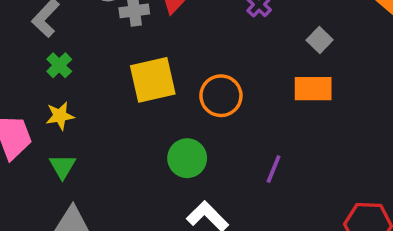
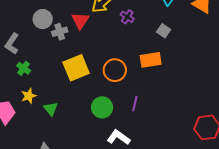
orange rectangle: (313, 89) -> (151, 60), moved
green triangle: (62, 166) -> (51, 109), moved
purple line: (274, 169) -> (135, 104), moved

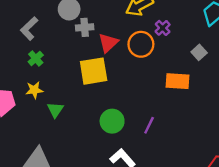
red triangle: (80, 21) -> (108, 43), moved
orange circle: (115, 70) -> (141, 44), moved

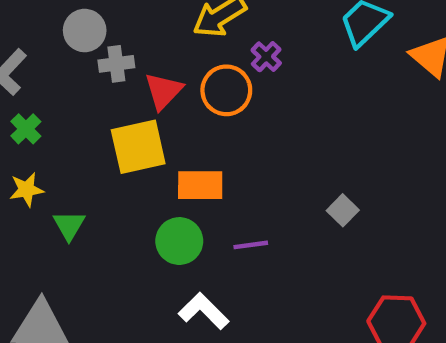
gray square: (199, 52) -> (343, 210), moved
orange rectangle: (178, 81) -> (200, 185), moved
purple line: (149, 125) -> (251, 245), turned 60

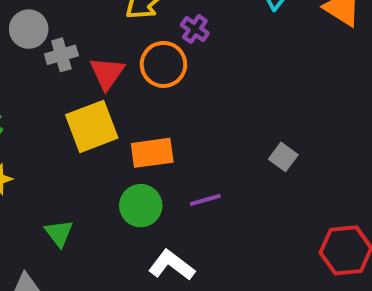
green triangle: (69, 225) -> (59, 233), moved

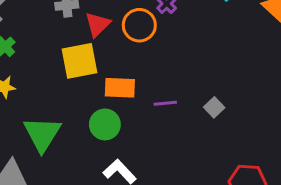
purple line: (205, 200) -> (165, 103), moved
green triangle: (59, 233) -> (42, 134), size x1.8

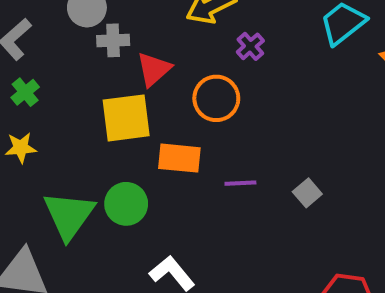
orange circle: (139, 25) -> (216, 98), moved
green circle: (105, 124) -> (126, 204), moved

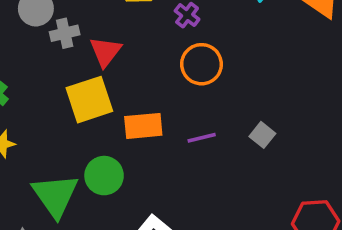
orange circle: (216, 98) -> (201, 64), moved

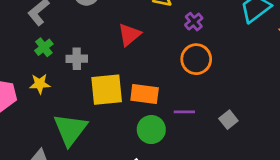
gray cross: (65, 33) -> (77, 59), moved
yellow square: (89, 100) -> (107, 90), moved
green circle: (104, 176) -> (151, 130), moved

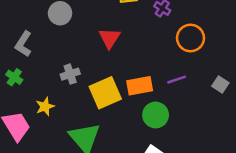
green cross: (44, 47) -> (14, 77), moved
orange circle: (196, 59) -> (190, 38), moved
purple line: (184, 112) -> (177, 80), moved

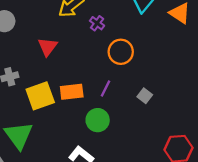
purple line: (177, 80) -> (106, 88), turned -49
green circle: (156, 115) -> (98, 120), moved

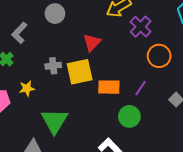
purple cross: (97, 23) -> (141, 27), size x1.5
yellow square: (40, 96) -> (80, 72), moved

